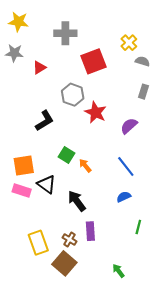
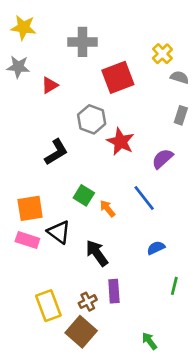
blue line: (126, 167) -> (144, 198), moved
brown cross: (70, 239) -> (88, 302), turned 32

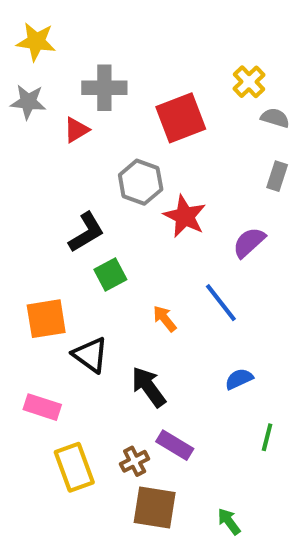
gray cross: (82, 42) -> (104, 88), moved
green square: (84, 195) -> (110, 275), moved, turned 30
pink rectangle: (27, 240) -> (42, 407), moved
purple rectangle: (114, 291) -> (175, 445), turned -55
brown square: (81, 332) -> (155, 507), moved, turned -32

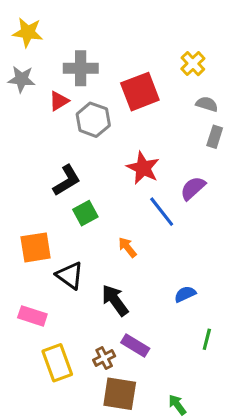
gray semicircle: (275, 118) -> (207, 104), moved
gray hexagon: (141, 182) -> (93, 120), moved
blue line: (221, 303) -> (162, 212), moved

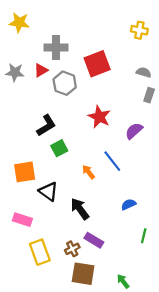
yellow cross: (193, 64) -> (139, 30), moved, turned -35
gray star: (22, 79) -> (15, 72), moved
blue line: (162, 212) -> (112, 161), moved

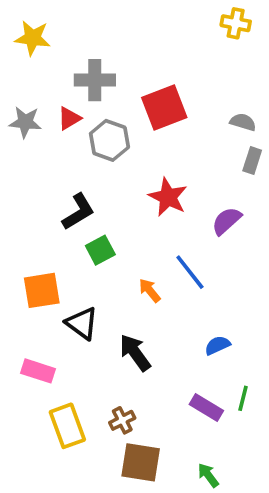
yellow cross: (139, 30) -> (236, 23), moved
purple rectangle: (94, 240) -> (206, 408), moved

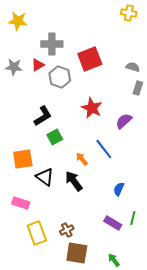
blue semicircle: (217, 345) -> (119, 189), turned -40
black arrow: (135, 353) -> (74, 181), moved

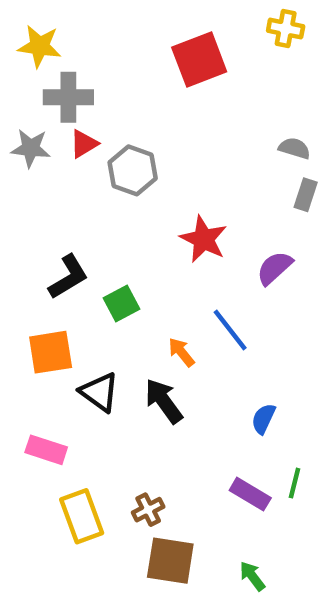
gray cross: (52, 44) -> (68, 97), moved
red square: (90, 59) -> (199, 60), moved
black L-shape: (43, 116) -> (68, 277), moved

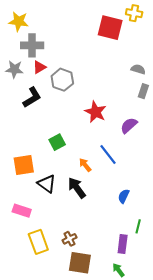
red square: (199, 60) -> (110, 28), moved, turned 35
black L-shape: (68, 277) -> (32, 97), moved
purple rectangle: (250, 494) -> (123, 244), moved, turned 66

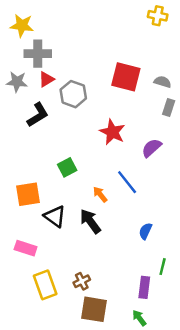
red square: (110, 28) -> (126, 77), moved

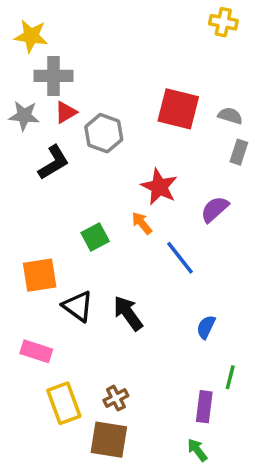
orange arrow: (100, 194) -> (142, 223), moved
brown square: (94, 309) -> (109, 440), moved

